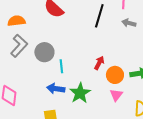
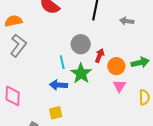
gray arrow: (129, 23) -> (127, 21), moved
gray circle: (44, 52) -> (81, 44), moved
green star: (80, 93) -> (81, 73), moved

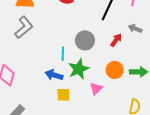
red arrow: (100, 56) -> (116, 40), moved
pink triangle: (119, 86) -> (96, 89), moved
yellow square: (56, 113) -> (63, 95), moved

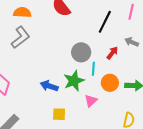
cyan line: (63, 54) -> (93, 69), moved
yellow square: (63, 95) -> (59, 114), moved

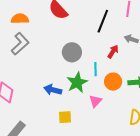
gray circle: (81, 52) -> (72, 52), moved

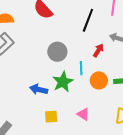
pink triangle: (95, 101) -> (83, 114), moved, turned -40

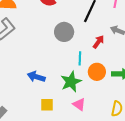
gray circle: (57, 52) -> (64, 32), moved
green star: (63, 82) -> (71, 82), moved

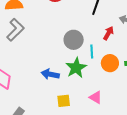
gray circle: (64, 32) -> (74, 40), moved
green star: (71, 82) -> (76, 68), moved

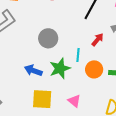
gray circle: (74, 40) -> (48, 38), moved
yellow square: (64, 101) -> (42, 99), size x1.5

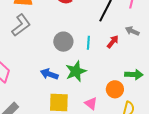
cyan line: (78, 55) -> (88, 43), moved
orange circle: (94, 69) -> (115, 89), moved

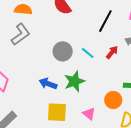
cyan line: (88, 43) -> (88, 53), turned -56

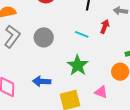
gray circle: (63, 51) -> (44, 37), moved
blue arrow: (48, 84) -> (42, 81), moved

